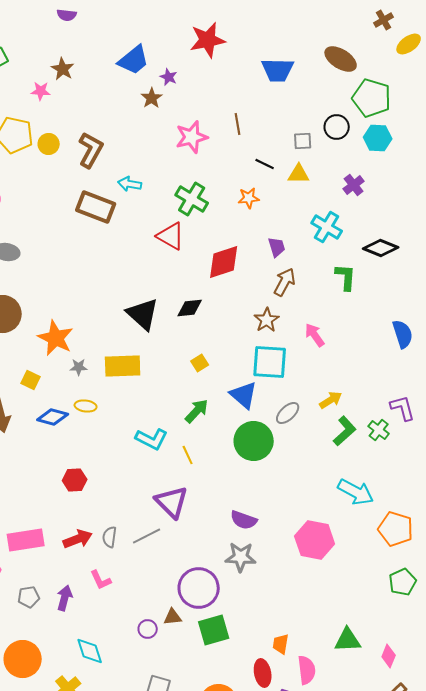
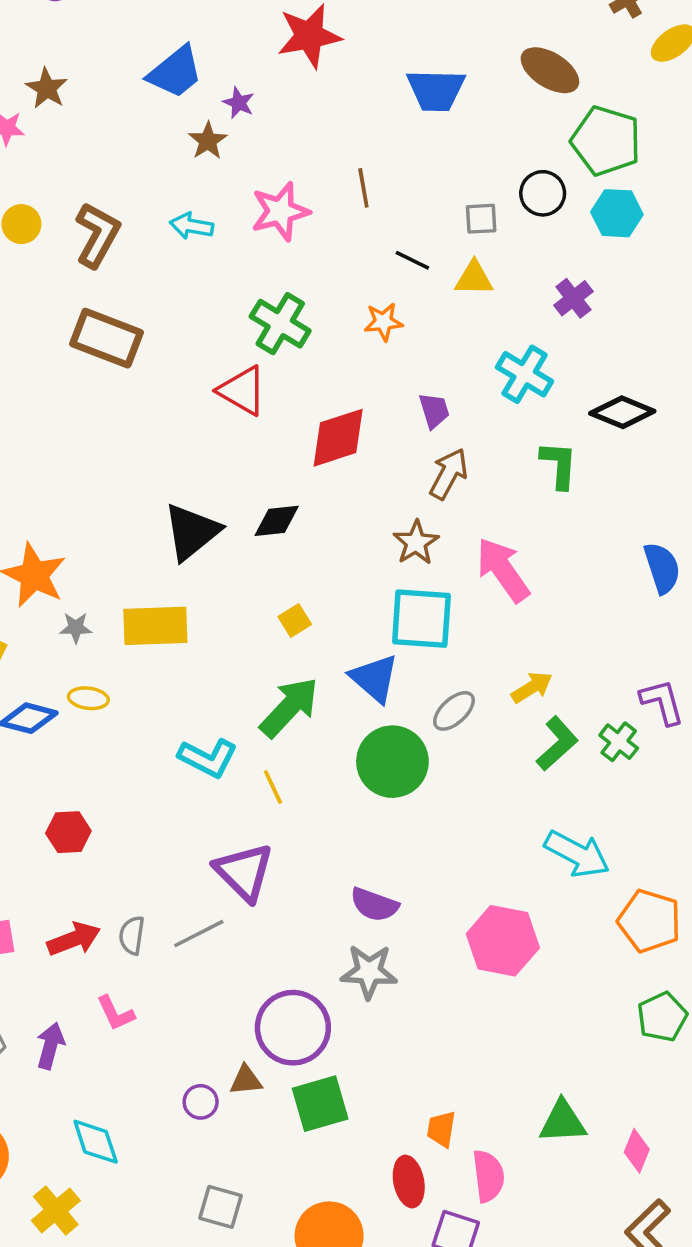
cyan arrow: (130, 184) -> (192, 226), moved
black triangle: (143, 314) -> (192, 532), turned 39
pink arrow: (315, 335) -> (503, 570), size x1.5
green arrow: (197, 411) -> (289, 707), size x1.4

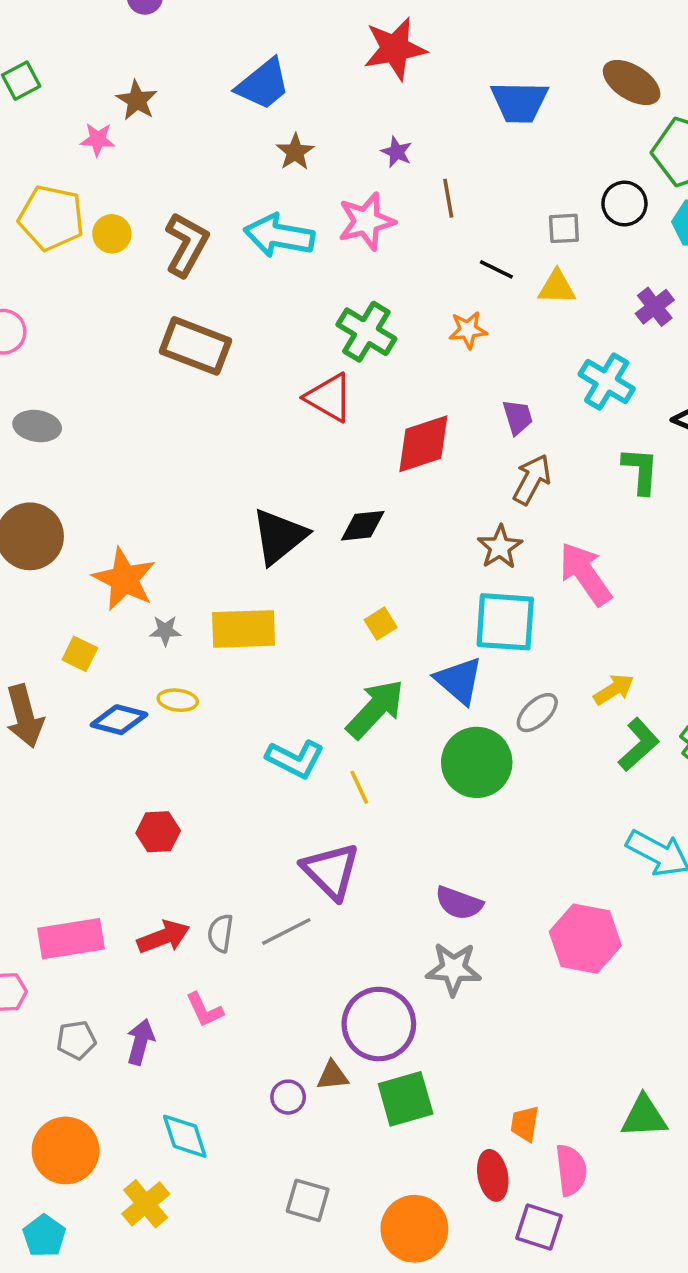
purple star: (239, 103) -> (397, 152), moved
cyan arrow: (192, 226) -> (279, 236), size x1.6

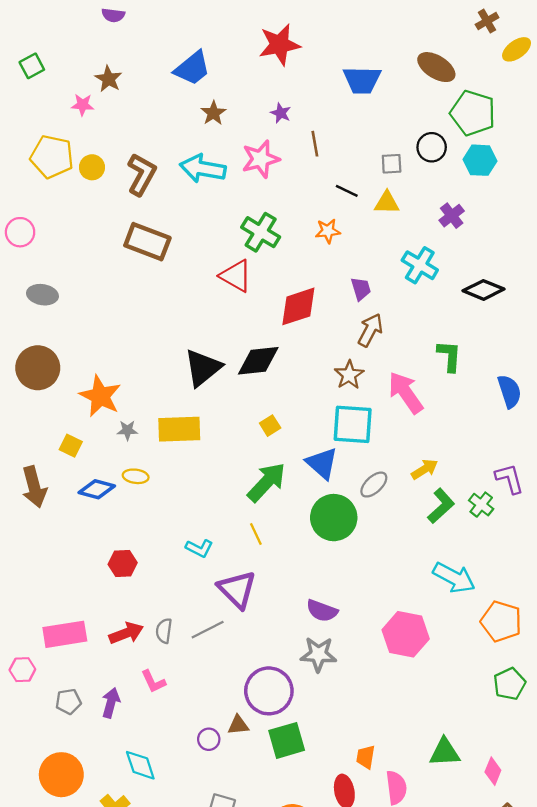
green L-shape: (640, 471) -> (449, 356), moved
black diamond: (363, 526) -> (258, 361), size x1.4
cyan L-shape: (295, 759) -> (199, 548), moved, size x0.7

